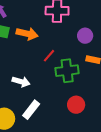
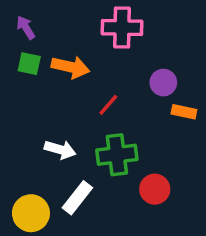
purple circle: (85, 36) -> (163, 83), moved
green cross: (67, 71) -> (117, 155), moved

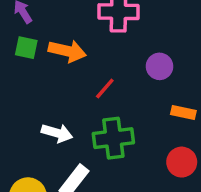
orange rectangle: (184, 112) -> (183, 113), moved
red circle: (155, 189) -> (182, 162), moved

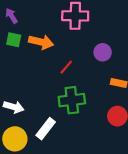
white arrow: (57, 133) -> (14, 107), moved

